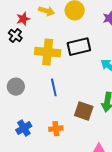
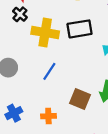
black cross: (15, 35) -> (20, 14), moved
blue line: (54, 87) -> (49, 71), turned 42

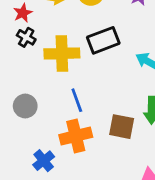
blue line: (49, 71) -> (77, 100), turned -42
orange cross: (48, 116) -> (76, 136), moved, size x1.6

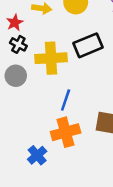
blue line: (77, 100) -> (66, 100), turned 40
gray circle: (25, 106) -> (16, 76), moved

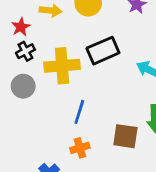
black cross: (18, 44) -> (25, 51), turned 35
orange cross: (66, 132) -> (80, 148), size x0.6

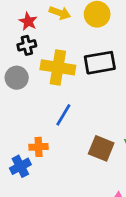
red star: (21, 27) -> (28, 21), turned -30
orange cross: (80, 148) -> (39, 147), moved

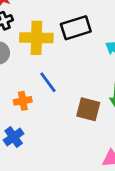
blue line: (63, 115) -> (48, 82), turned -60
orange cross: (39, 147) -> (23, 101), moved

